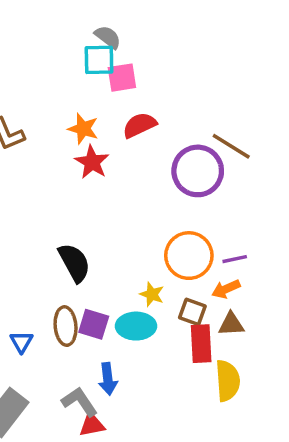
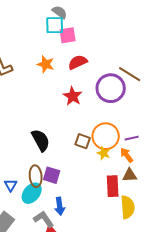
red star: (92, 162) -> (73, 96), moved
orange arrow: (226, 289) -> (127, 155), turned 77
yellow star: (152, 294) -> (104, 153), moved
brown square: (192, 312) -> (83, 141), moved
cyan ellipse: (136, 326) -> (32, 193), moved, turned -50

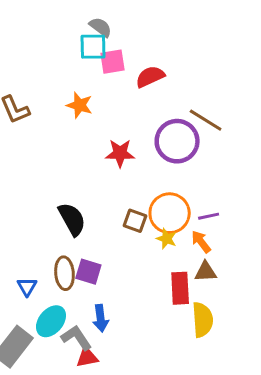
red semicircle: (78, 62) -> (150, 77), moved
red star: (73, 96) -> (120, 153), turned -30
cyan ellipse: (32, 193) -> (51, 321), moved

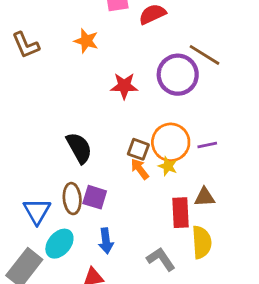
orange arrow: (201, 242) -> (140, 169), moved
blue triangle: (27, 287) -> (37, 211), size x1.5
gray L-shape: (76, 338) -> (161, 259), moved

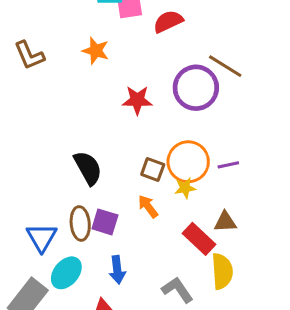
yellow star: (168, 166) -> (185, 188), turned -30
orange arrow: (140, 169) -> (148, 206), moved
red rectangle: (181, 213) -> (199, 239), turned -44

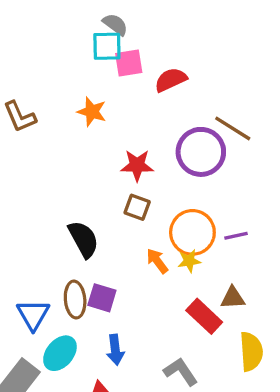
brown square: (153, 169) -> (137, 207), moved
orange arrow: (148, 206) -> (157, 261), moved
yellow semicircle: (222, 271) -> (251, 352), moved

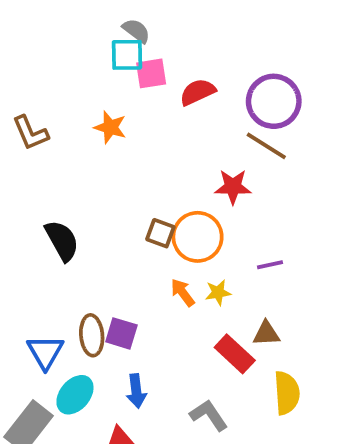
purple circle: (201, 152) -> (274, 101), moved
red star: (137, 165) -> (233, 187), moved
orange circle: (192, 232) -> (198, 237), moved
black semicircle: (83, 239) -> (62, 241), moved

